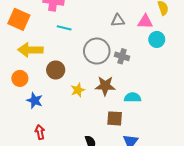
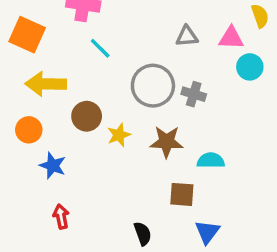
cyan line: (64, 28) -> (100, 48), turned 32
yellow star: (78, 90) -> (119, 135), moved

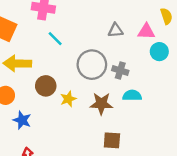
cyan semicircle: (211, 160) -> (132, 95), moved

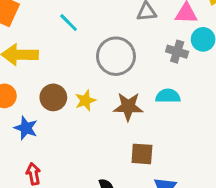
gray cross: (120, 71) -> (177, 52), moved
brown circle: (46, 86) -> (53, 97), moved

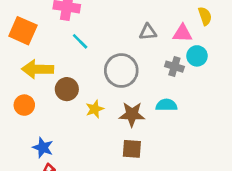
brown circle: (53, 97) -> (67, 89), moved
blue star: (26, 128) -> (43, 148), moved
brown square: (142, 154) -> (132, 149), moved

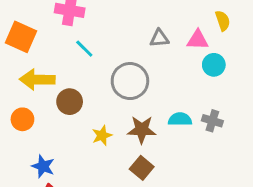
gray cross: (174, 67) -> (212, 121), moved
yellow star: (95, 109) -> (102, 135), moved
brown square: (132, 149) -> (142, 168), turned 36

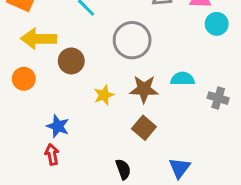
gray cross: (212, 121) -> (218, 98), moved
blue star: (43, 166) -> (58, 126), moved

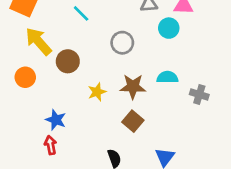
cyan circle: (217, 24) -> (169, 28), moved
yellow arrow: (39, 39) -> (39, 41), turned 48
gray circle: (132, 40) -> (122, 43), size x0.7

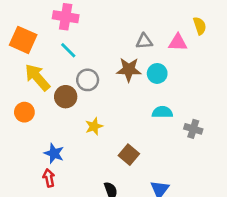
cyan line: (81, 13) -> (68, 50), moved
cyan circle: (169, 28) -> (157, 73), moved
gray circle: (122, 43) -> (88, 80), moved
brown star: (133, 87) -> (129, 70), moved

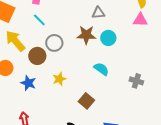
pink triangle: (178, 43) -> (140, 20), moved
cyan semicircle: (162, 112) -> (101, 69), moved, turned 35
blue star: (54, 153) -> (28, 83), moved

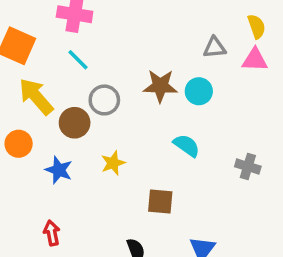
gray triangle: (98, 13) -> (215, 47), moved
brown square: (86, 101) -> (160, 201), turned -35

